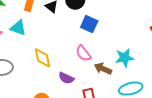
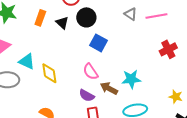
cyan triangle: (18, 28) -> (27, 61), moved
purple semicircle: (66, 78) -> (87, 96), moved

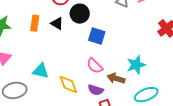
cyan triangle: (27, 61) -> (41, 71), moved
yellow diamond: (49, 73) -> (68, 84), moved

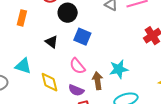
black triangle: (57, 23) -> (52, 42), moved
brown arrow: (116, 78) -> (98, 81), turned 60

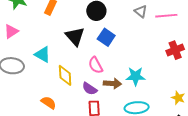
black triangle: (52, 42) -> (75, 36), size x1.5
brown arrow: (98, 81) -> (112, 83), turned 90

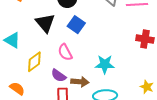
red cross: (175, 50) -> (145, 39), turned 30
yellow diamond: (65, 75) -> (34, 62), turned 55
brown arrow: (112, 83) -> (80, 82), moved

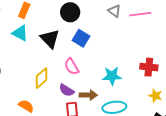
red cross: (145, 39) -> (149, 67), moved
cyan triangle: (12, 40) -> (20, 33), moved

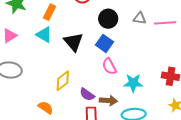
gray triangle: (114, 11) -> (140, 18), turned -32
black circle: (70, 12) -> (108, 19), moved
pink semicircle: (72, 67) -> (109, 66), moved

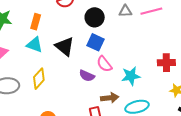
yellow diamond: (63, 81) -> (39, 79), moved
purple semicircle: (87, 94) -> (87, 76), moved

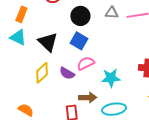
pink semicircle: (104, 64) -> (86, 63), turned 96
yellow diamond: (39, 79) -> (42, 73), moved

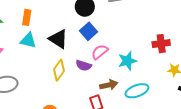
blue square: (79, 41) -> (89, 31), turned 30

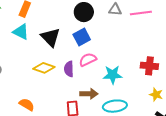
purple semicircle: (84, 65) -> (69, 69), turned 56
yellow diamond: (59, 70) -> (44, 68), turned 60

